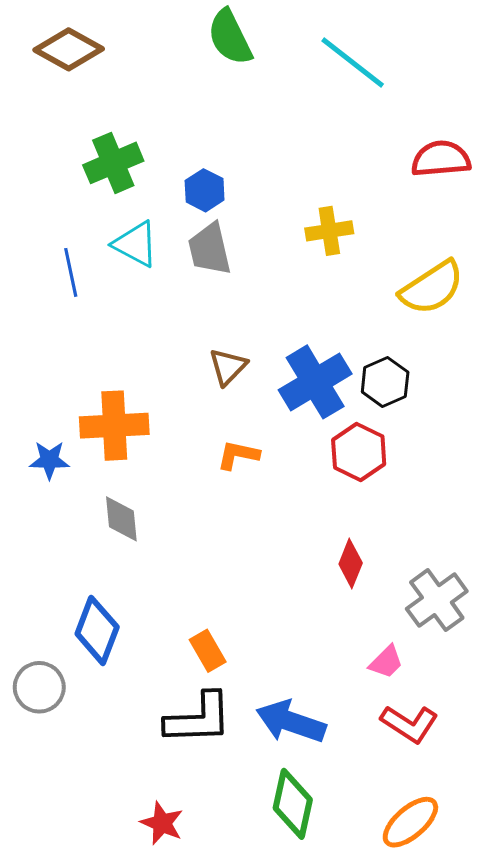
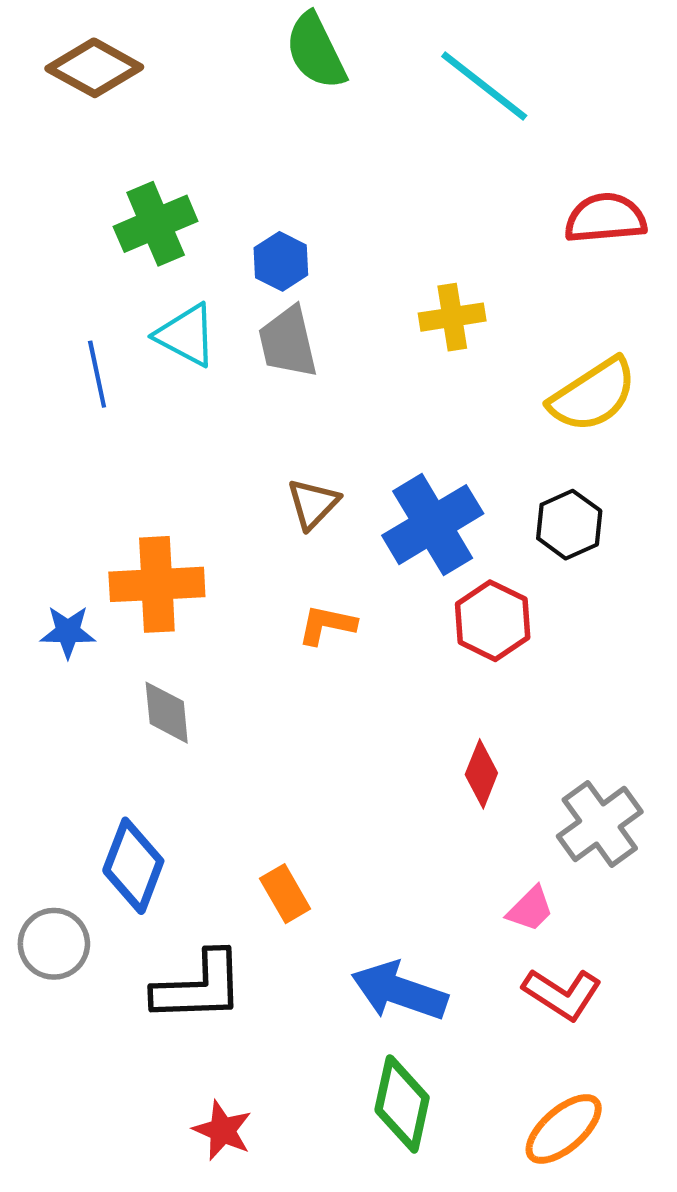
black hexagon: (385, 382) -> (569, 525), moved
black L-shape: (198, 719) -> (199, 987), moved

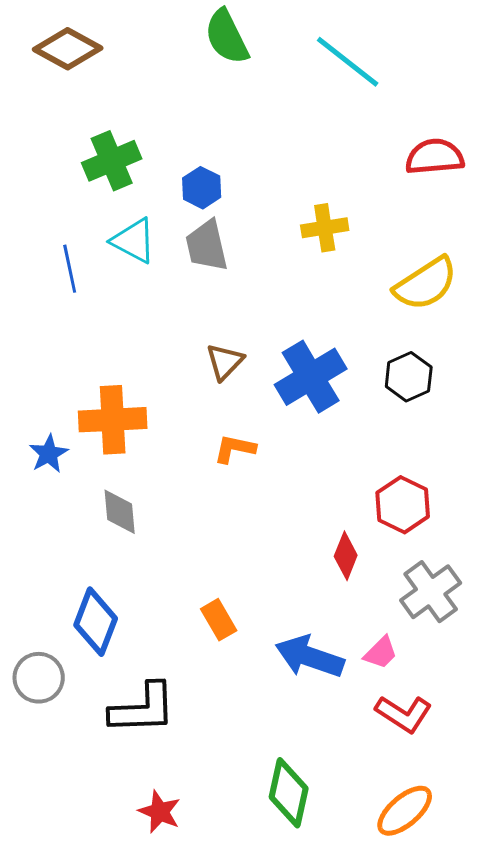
red hexagon: (493, 621) -> (403, 505), moved
blue star: (68, 632) -> (49, 454), turned -30
orange rectangle: (285, 894) -> (219, 620), moved
blue arrow: (399, 991) -> (310, 657), moved

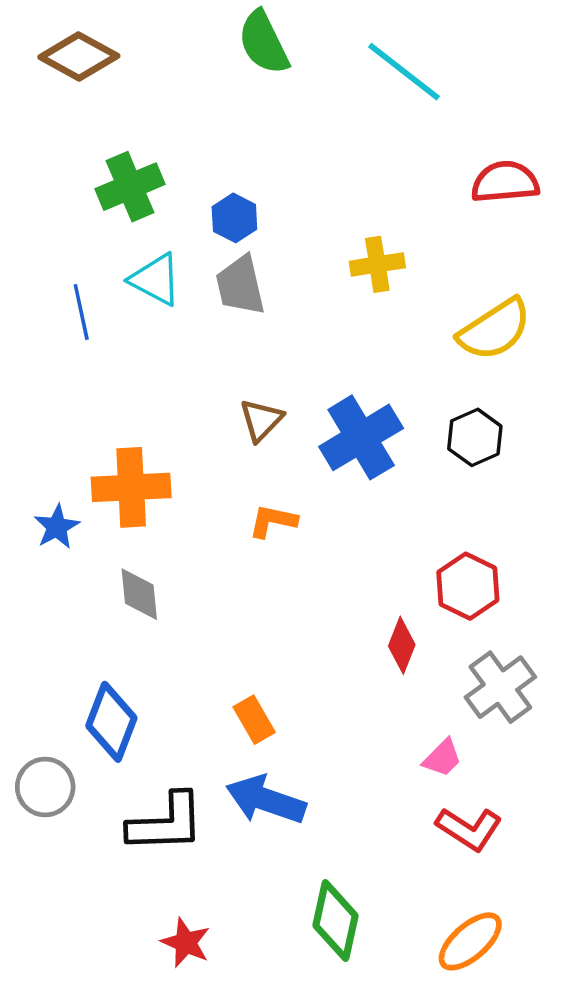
blue arrow: (310, 657) -> (266, 800), moved

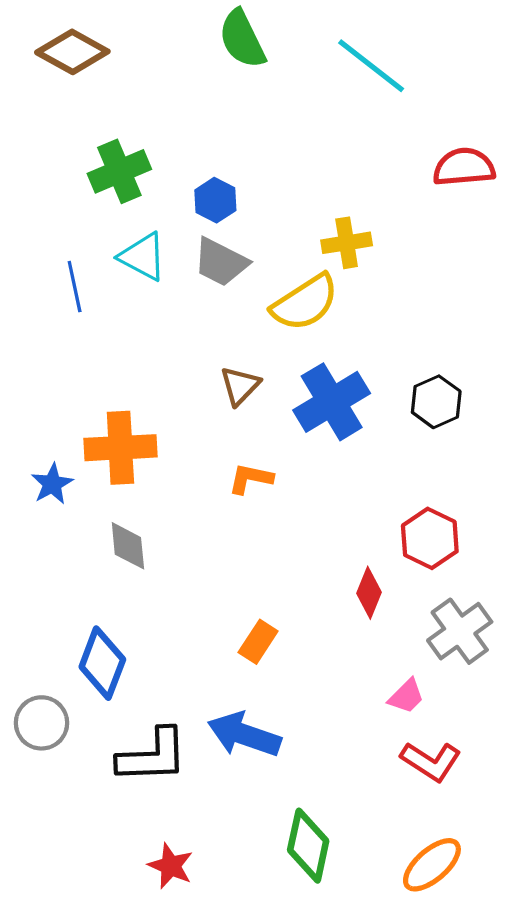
gray trapezoid: (240, 285) -> (221, 262), turned -50
yellow semicircle: (495, 329) -> (305, 303), moved
orange rectangle: (254, 720) -> (258, 642), moved, turned 63

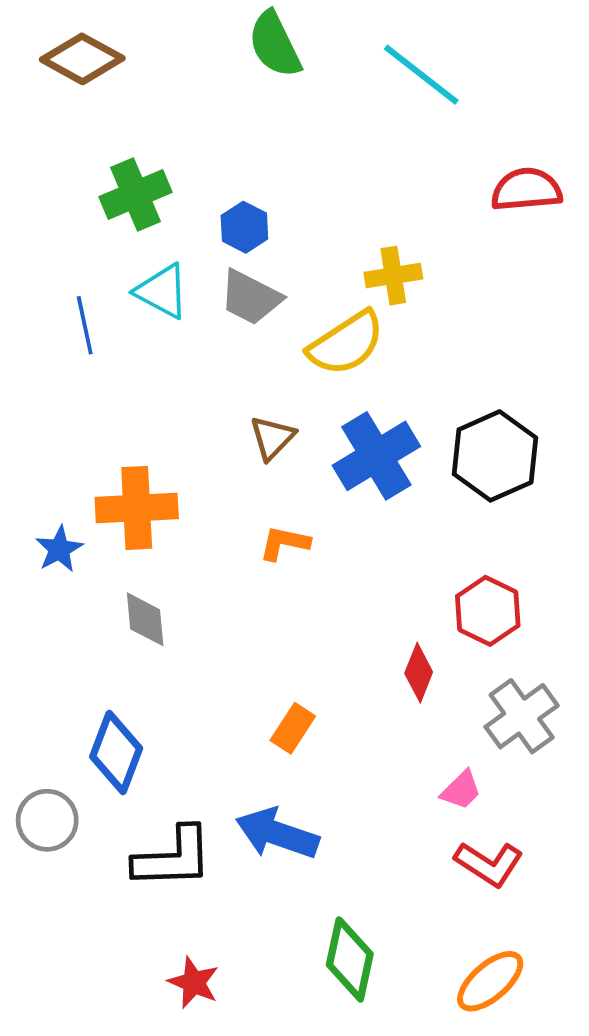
black hexagon: (436, 402) -> (495, 456), size x1.5

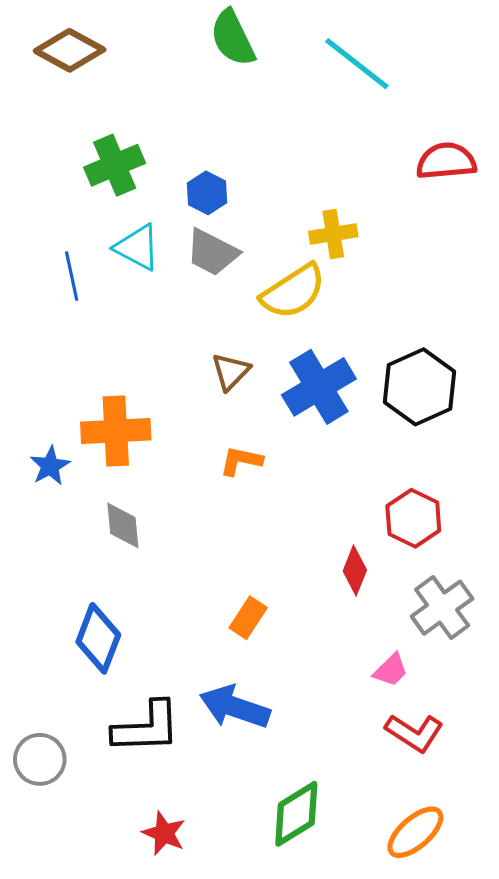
gray circle: (47, 820) -> (40, 759), moved
green diamond: (350, 959) -> (296, 814), turned 46

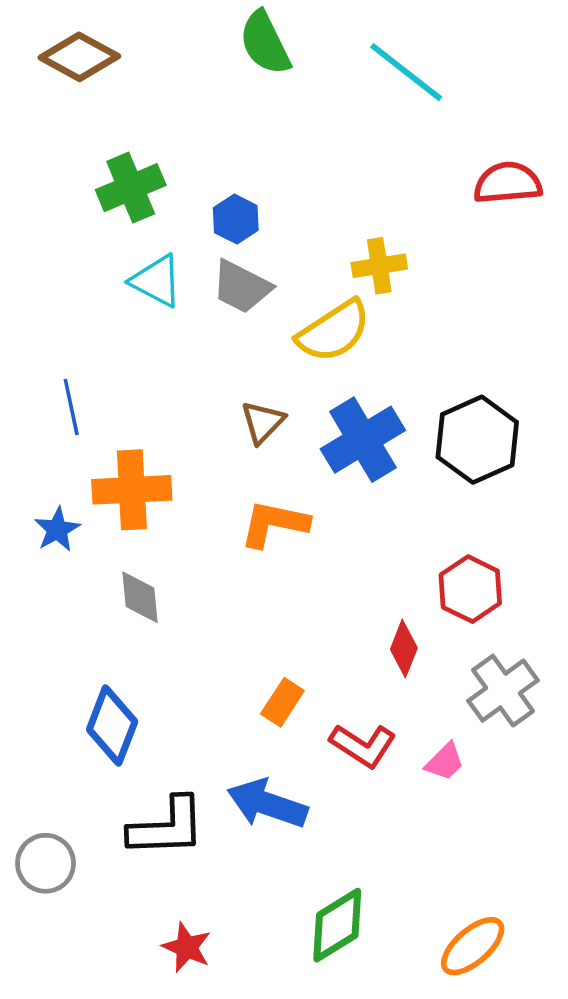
blue line: (72, 276) -> (71, 407), moved
orange L-shape: (241, 461) -> (274, 524), size x1.4
red L-shape: (414, 733) -> (363, 745), moved

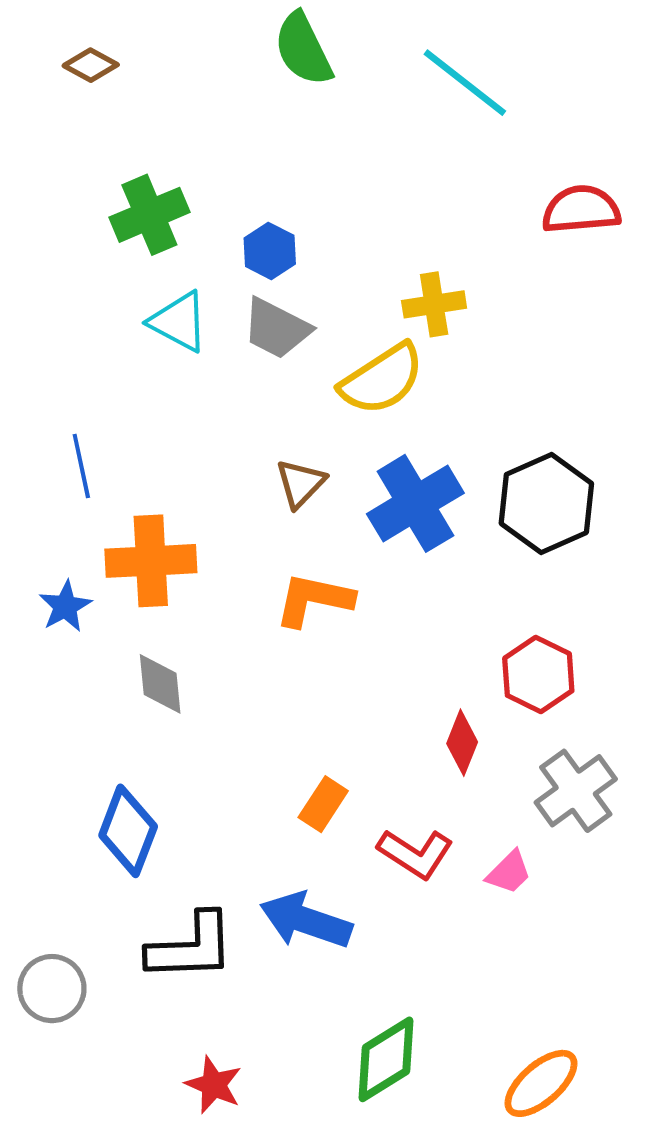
brown diamond: (79, 57) -> (91, 65), size x0.6

